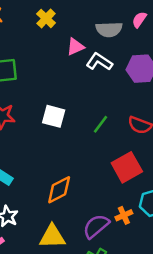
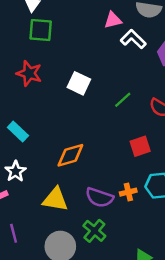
red square: (127, 167) -> (140, 146), size x0.7
purple semicircle: (96, 226) -> (99, 197), turned -132

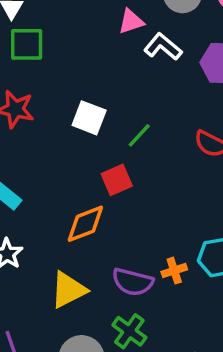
green line: (123, 100) -> (139, 135), moved
red square: (140, 146) -> (117, 180), moved
yellow triangle: (55, 199) -> (68, 290), turned -32

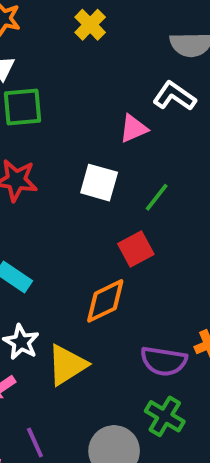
pink triangle: (131, 21) -> (134, 129), moved
yellow triangle: (68, 290) -> (67, 365), moved

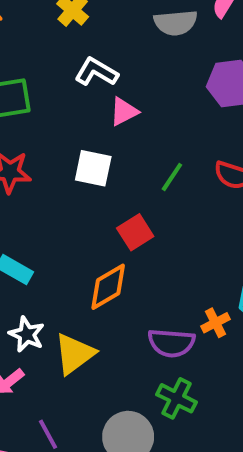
white L-shape: (174, 96) -> (96, 72), moved
green line: (157, 197) -> (172, 177), moved

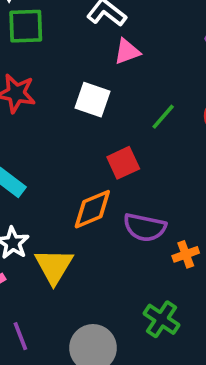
purple semicircle: (171, 343) -> (145, 227), moved
yellow triangle: (74, 354) -> (54, 266), turned -30
green cross: (177, 398) -> (162, 319), moved

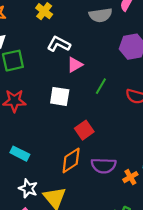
green line: (163, 117) -> (101, 86), moved

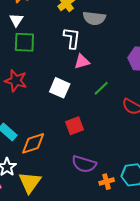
gray semicircle: (100, 15) -> (94, 18), moved
white L-shape: (59, 44) -> (72, 38), turned 55
orange diamond: (71, 160) -> (33, 143), moved

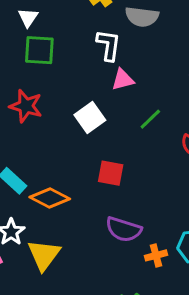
white square: (60, 88) -> (90, 117), turned 30
red square: (75, 126) -> (111, 173), turned 30
orange diamond: (33, 143) -> (50, 198), turned 45

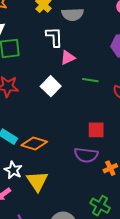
green line: (150, 119) -> (90, 80), turned 63
red square: (111, 173) -> (96, 130), moved

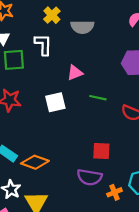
white L-shape: (54, 37) -> (43, 45), moved
white square: (51, 86) -> (55, 102), turned 30

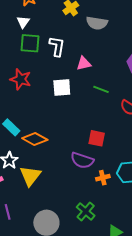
white L-shape: (43, 45) -> (57, 46), moved

